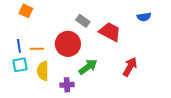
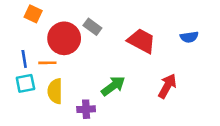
blue semicircle: (144, 17) -> (189, 37), moved
gray rectangle: (83, 21) -> (92, 27), moved
red circle: (68, 44) -> (64, 38), moved

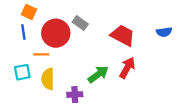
blue line: (24, 59) -> (23, 32), moved
red arrow: (167, 86) -> (127, 68), moved

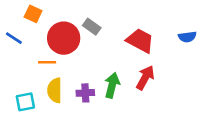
blue line: (23, 32) -> (14, 38), moved, turned -48
cyan square: (22, 72) -> (25, 102), moved
green arrow: (98, 74) -> (112, 85), turned -40
purple cross: (75, 95) -> (85, 93), moved

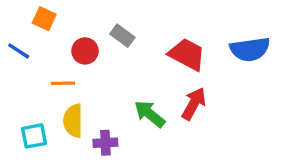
blue semicircle: (187, 37) -> (250, 49), size x1.6
red circle: (64, 38) -> (85, 51), size x0.6
green arrow: (112, 85) -> (150, 114), turned -65
purple cross: (85, 93) -> (105, 143), moved

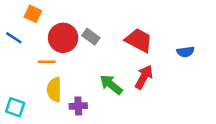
gray rectangle: (122, 36) -> (91, 37), moved
blue semicircle: (250, 49) -> (185, 52), moved, size x0.6
red circle: (85, 51) -> (63, 38), size x1.5
cyan square: (34, 136) -> (15, 107), moved, turned 30

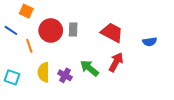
gray rectangle: (91, 37) -> (73, 29), turned 56
orange line: (47, 62) -> (29, 46), moved, turned 72
purple cross: (78, 106) -> (65, 75), moved, turned 32
cyan square: (15, 107) -> (12, 77), moved

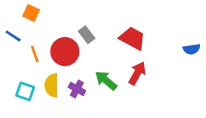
gray rectangle: (73, 29) -> (87, 35), turned -40
red circle: (51, 30) -> (65, 52), moved
blue semicircle: (150, 42) -> (192, 49), moved
cyan square: (12, 77) -> (25, 91), moved

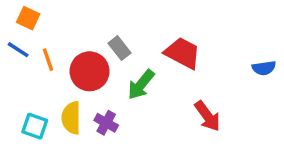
orange square: (31, 13) -> (28, 18), moved
orange line: (35, 54) -> (48, 60), moved
red arrow: (137, 73) -> (207, 116), moved, turned 115
green arrow: (106, 81) -> (141, 85), moved, turned -90

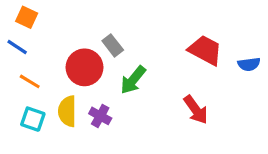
red trapezoid: (183, 53) -> (205, 50), moved
orange line: (48, 60) -> (30, 81), moved, turned -40

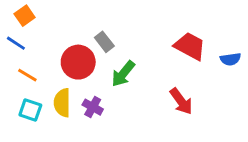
orange square: (27, 17) -> (25, 16), turned 30

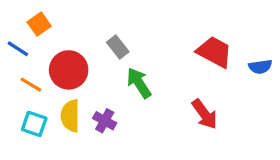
orange square: (25, 16) -> (39, 24), moved
red circle: (78, 62) -> (69, 70), moved
green arrow: (123, 74) -> (139, 83), turned 108

